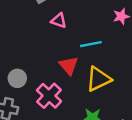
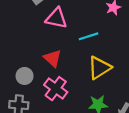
pink triangle: (59, 21) -> (56, 18), size x1.5
red triangle: (69, 66) -> (53, 58), moved

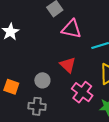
pink cross: (56, 89) -> (82, 92), moved

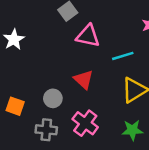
pink cross: (82, 92) -> (85, 123), moved

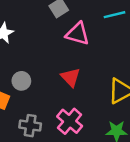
cyan line: (123, 56) -> (114, 15), moved
gray circle: (53, 98) -> (21, 81), moved

